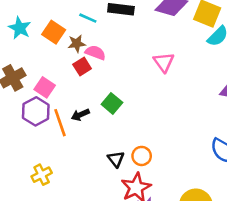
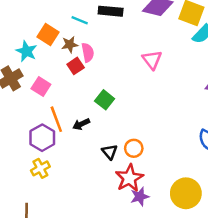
cyan star: (20, 28) -> (26, 51), moved
pink semicircle: (95, 53) -> (88, 53), turned 60
purple hexagon: (36, 111) -> (42, 138), moved
black arrow: (80, 115) -> (81, 124), moved

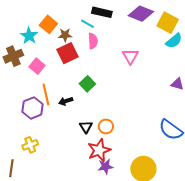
cyan line: (80, 20) -> (87, 24), moved
pink semicircle: (88, 53) -> (93, 41), moved
red square: (76, 66) -> (67, 53), size x1.5
yellow cross: (40, 168) -> (30, 145), moved

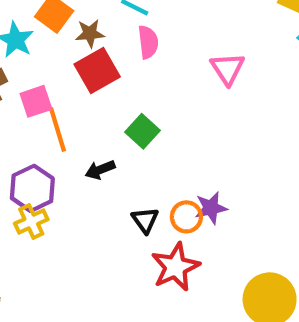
pink square: (37, 66) -> (36, 101), turned 35
orange line: (46, 94) -> (58, 130), moved
yellow cross: (30, 145) -> (31, 221), moved
purple star: (106, 167) -> (211, 208), moved

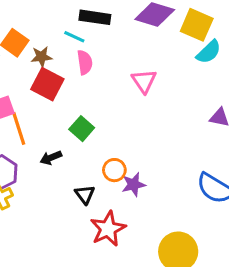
red square: (97, 70) -> (47, 84), turned -32
orange circle: (186, 217) -> (114, 170), moved

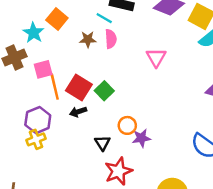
brown star: (41, 57) -> (88, 39), moved
red square: (47, 84) -> (79, 88), moved

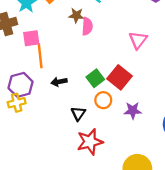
pink semicircle: (111, 39) -> (87, 26), moved
red square: (79, 88) -> (119, 77), moved
green square: (104, 91) -> (95, 78), moved
purple star: (141, 138) -> (133, 111), moved

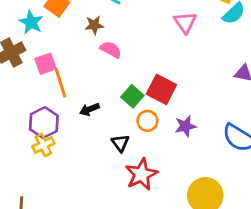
pink semicircle: (87, 26) -> (111, 50), moved, turned -54
pink triangle: (138, 40) -> (185, 23), moved

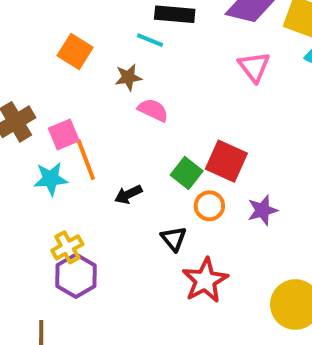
cyan star: (31, 22) -> (51, 179), moved, turned -30
purple hexagon: (44, 123) -> (76, 276), moved

